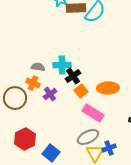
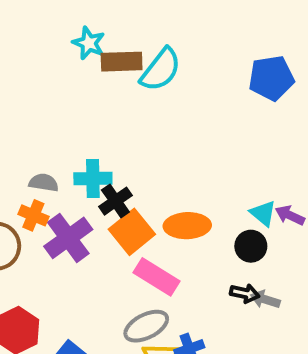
orange square: (81, 91) -> (132, 232), size x1.5
purple cross: (50, 94) -> (68, 238), size x1.6

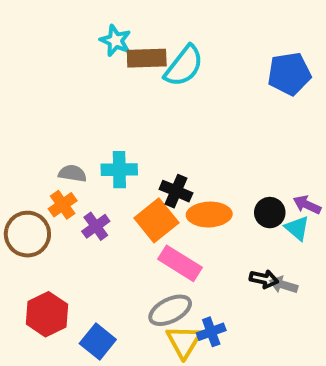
black cross: (115, 201) -> (176, 191), moved, turned -32
cyan triangle: (263, 213) -> (297, 228), moved
orange cross: (33, 215) -> (63, 205), turned 32
purple cross: (68, 238) -> (96, 226), size x0.6
black circle: (251, 246) -> (270, 213), moved

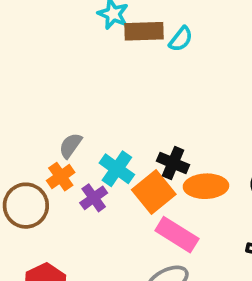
cyan semicircle: (184, 66) -> (181, 39), size x0.6
cyan cross: (119, 170) -> (117, 169), moved, turned 36
gray semicircle: (72, 173) -> (70, 146), turned -64

